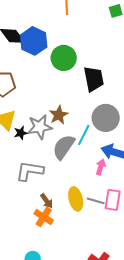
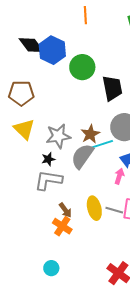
brown star: (59, 115) -> (90, 134), moved
black star: (21, 133) -> (48, 159), moved
cyan line: (84, 135) -> (102, 144), turned 45

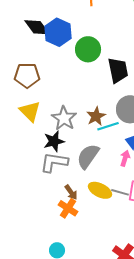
gray star: (58, 136) -> (64, 118), turned -30
gray semicircle: (82, 156) -> (88, 156), moved
black star: (48, 159) -> (54, 141), size x1.5
yellow ellipse: (94, 208) -> (100, 190), turned -50

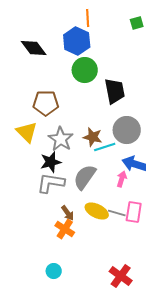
blue hexagon: (58, 32) -> (77, 41), moved
brown pentagon: (27, 75) -> (46, 103), moved
brown star: (96, 116) -> (93, 137), turned -30

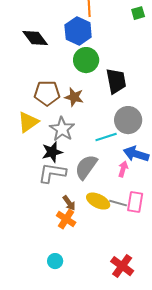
yellow triangle: (27, 132) -> (28, 122), turned 40
brown star: (93, 137) -> (74, 97), moved

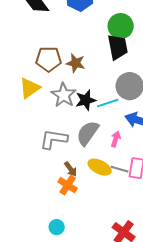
green circle: (86, 60) -> (121, 26), moved
black star: (52, 152) -> (86, 100), moved
pink arrow: (123, 169) -> (116, 139), moved

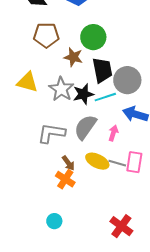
green circle: (121, 26) -> (93, 37), moved
black trapezoid: (118, 47) -> (102, 70), moved
brown pentagon: (49, 59) -> (46, 35), moved
yellow triangle: (30, 88) -> (27, 82), turned 50

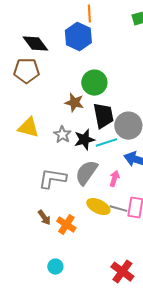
brown pentagon: (46, 35) -> (26, 71), moved
gray star: (61, 89) -> (62, 135), size x0.7
brown arrow: (68, 163) -> (44, 218), moved

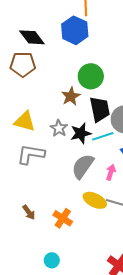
brown star: (74, 103) -> (71, 96), turned 30
gray L-shape: (52, 179) -> (31, 154), moved
brown arrow: (44, 218) -> (29, 212), moved

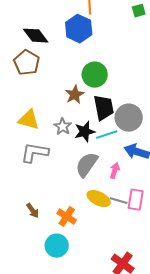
brown pentagon: (23, 64) -> (27, 63), turned 30
cyan circle: (52, 260) -> (57, 246), moved, size x1.5

